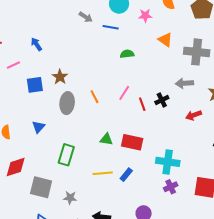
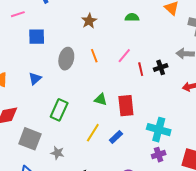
brown star: (60, 77) -> (89, 21), moved
red rectangle: (132, 142) -> (126, 106), turned 65
yellow line: (103, 173) -> (93, 133), turned -60

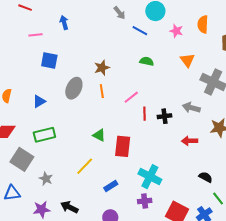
brown star: (89, 21) -> (102, 68), moved
green rectangle: (59, 110) -> (44, 135), moved, turned 40
blue rectangle: (116, 137) -> (111, 186), moved

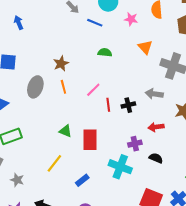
black semicircle: (206, 177) -> (156, 158), moved
purple cross: (145, 201) -> (135, 144), moved

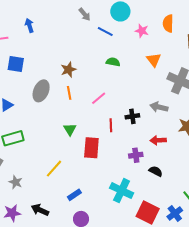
red line: (108, 105) -> (111, 125), moved
green triangle: (66, 131) -> (70, 129), moved, turned 32
cyan cross: (120, 167) -> (122, 191), moved
blue rectangle: (82, 180) -> (74, 195), moved

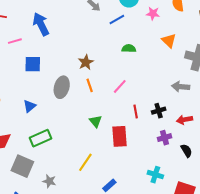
blue arrow: (29, 25) -> (41, 24), size x1.6
blue line: (105, 32) -> (117, 19), turned -49
black cross: (132, 116) -> (159, 111), moved
black semicircle: (156, 171) -> (186, 151), turned 40
cyan cross: (122, 191) -> (155, 175), size x0.7

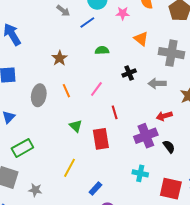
brown star: (86, 62) -> (59, 58), moved
black cross: (159, 111) -> (129, 73), moved
purple cross: (164, 138) -> (146, 136), size x1.6

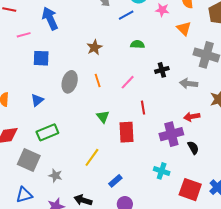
orange triangle: (141, 39) -> (184, 28), moved

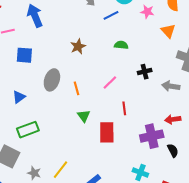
orange line: (98, 80) -> (76, 88), moved
yellow line: (92, 157) -> (60, 170), moved

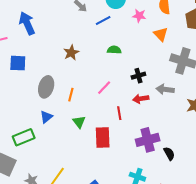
orange line: (76, 88) -> (71, 95), turned 32
blue triangle: (19, 97) -> (46, 117), moved
red arrow: (173, 119) -> (141, 99), moved

